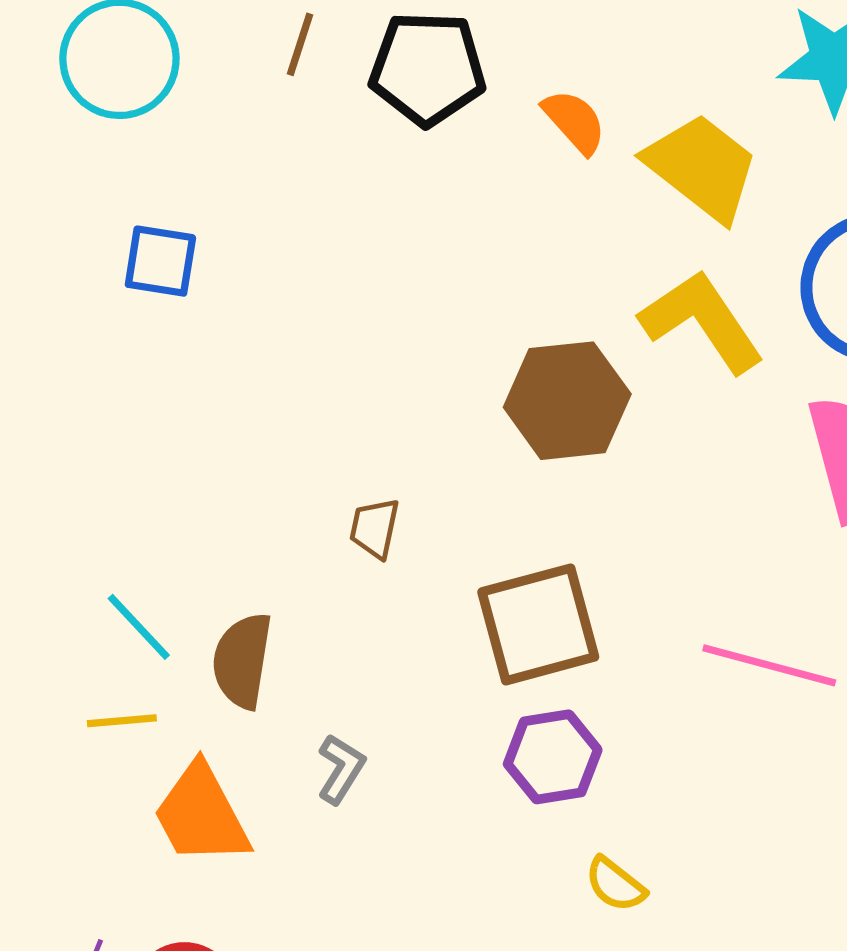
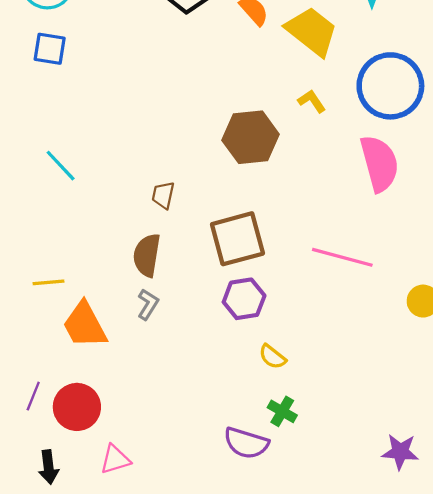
blue square: (160, 261) -> (50, 49), moved
yellow L-shape: (702, 321) -> (312, 101), size x0.5
cyan line: (139, 627) -> (61, 166), moved
brown semicircle: (242, 661) -> (147, 255), moved

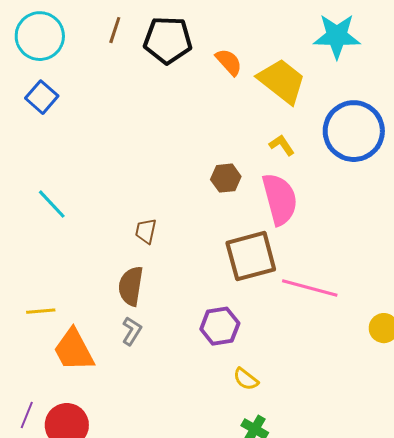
blue square: (50, 49) -> (42, 97), turned 32
brown hexagon: (251, 137) -> (226, 178), size x0.6
pink semicircle: (379, 163) -> (280, 199), moved
brown square: (237, 239) -> (251, 256), moved

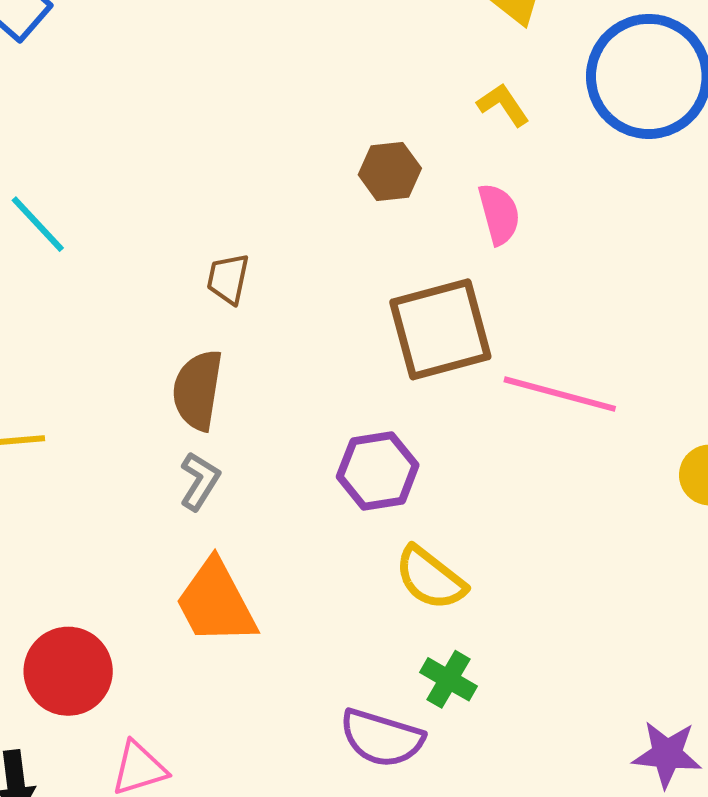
pink semicircle: (280, 199) -> (499, 214), size x0.6
orange trapezoid: (74, 350) -> (216, 602), moved
yellow semicircle: (246, 379) -> (430, 578), size x1.4

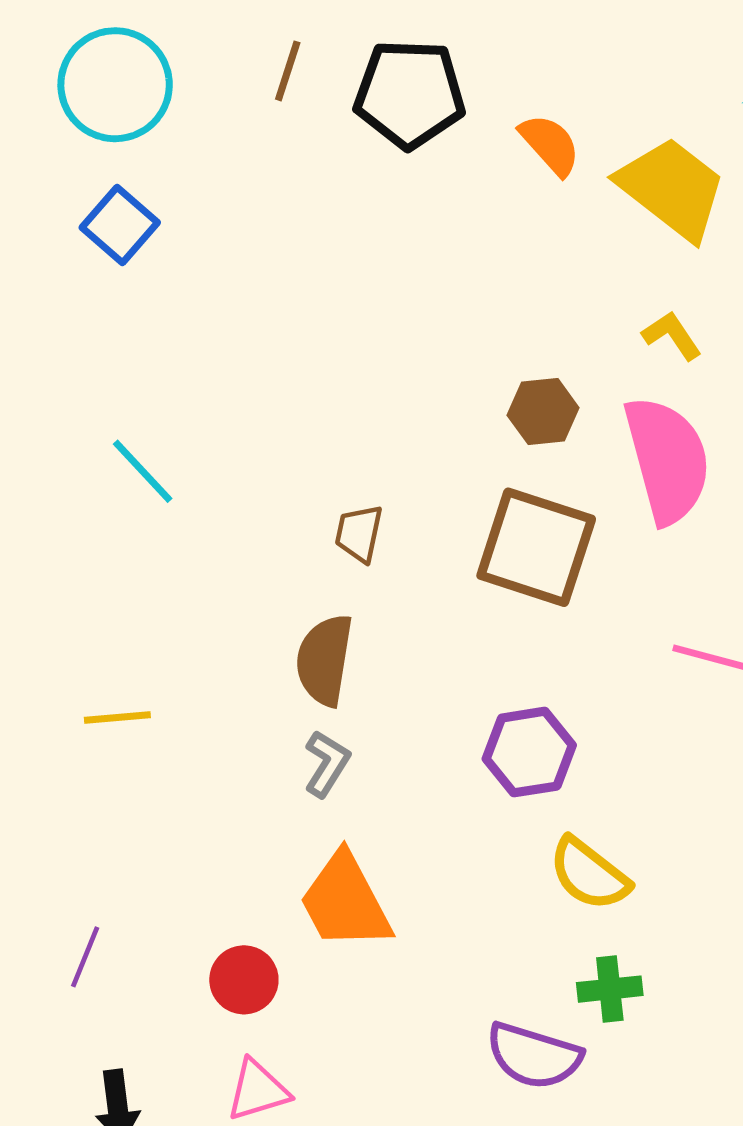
pink semicircle: (499, 214) -> (667, 460), size x1.8
brown square: (440, 329) -> (536, 547), moved, turned 33
red circle: (68, 671) -> (244, 980), moved, size x0.7
green cross: (448, 679) -> (610, 989), turned -36

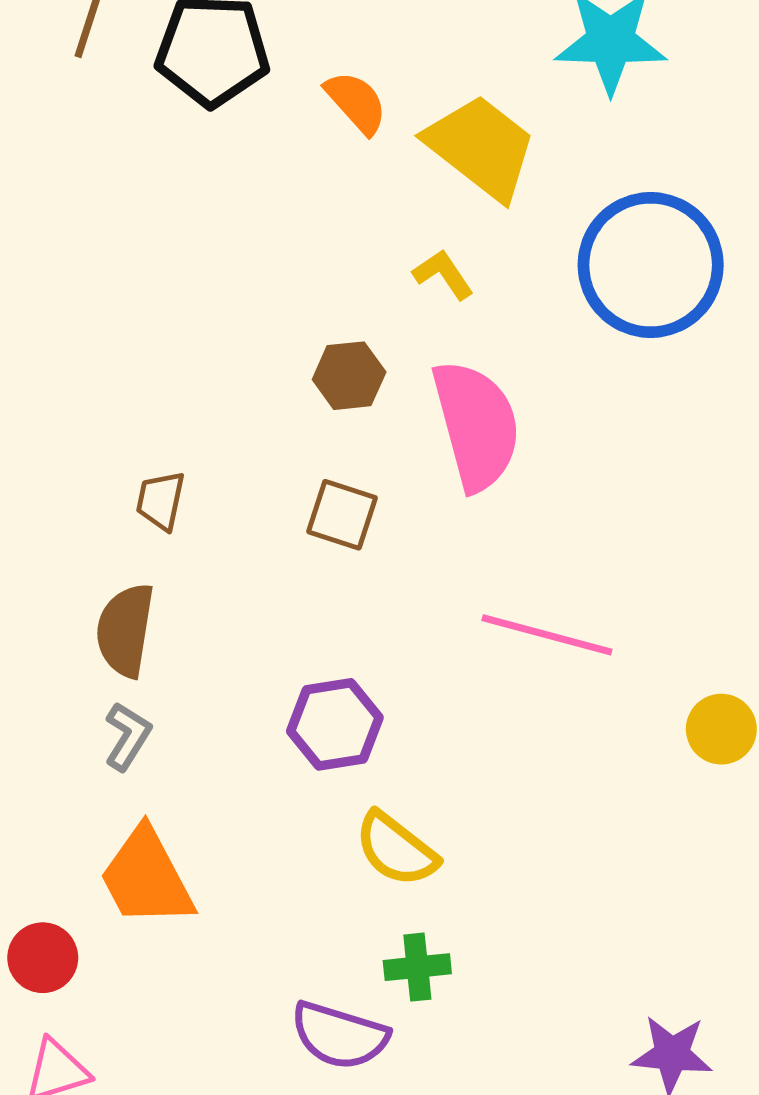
yellow L-shape: (672, 336) -> (443, 274), moved
brown square: (536, 547) -> (342, 515), size x0.6

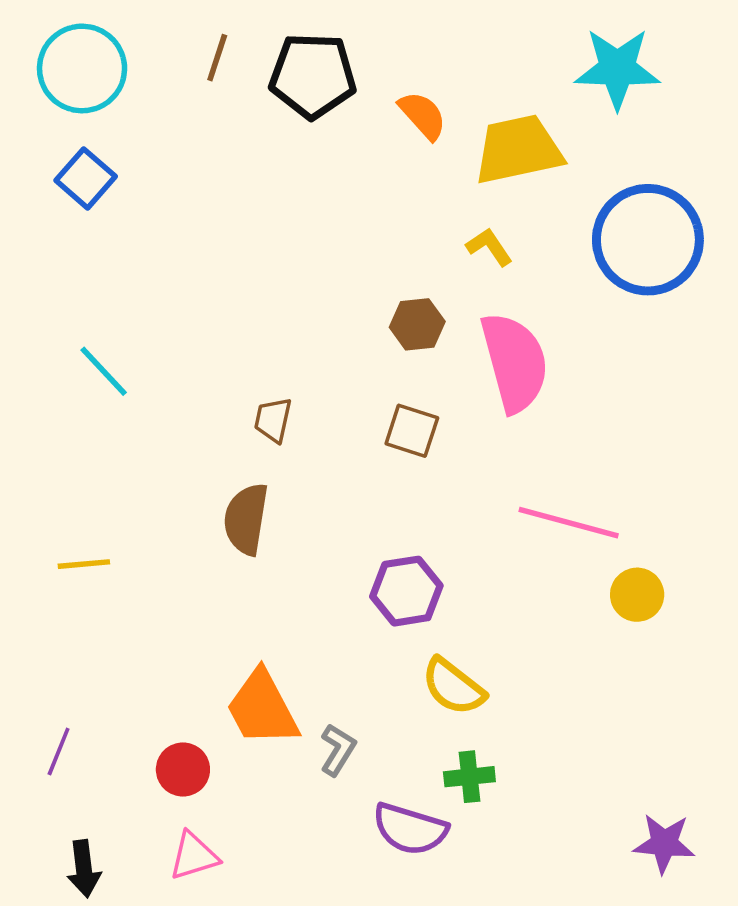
yellow trapezoid: (481, 147) -> (518, 150), turned -50
yellow circle: (721, 729) -> (637, 595), moved
gray L-shape: (128, 736) -> (338, 750), moved

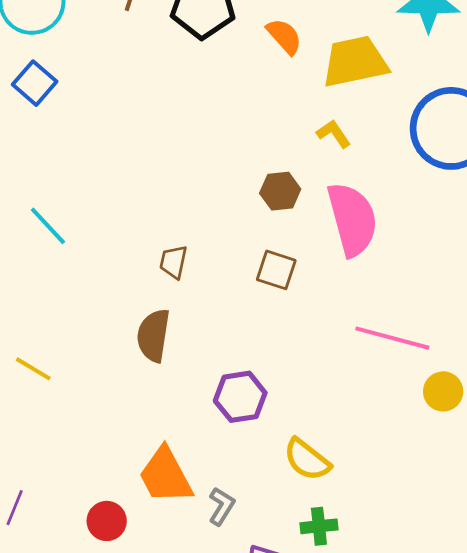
yellow line: (84, 564) -> (33, 369), turned 36
purple hexagon: (406, 591) -> (240, 397), moved

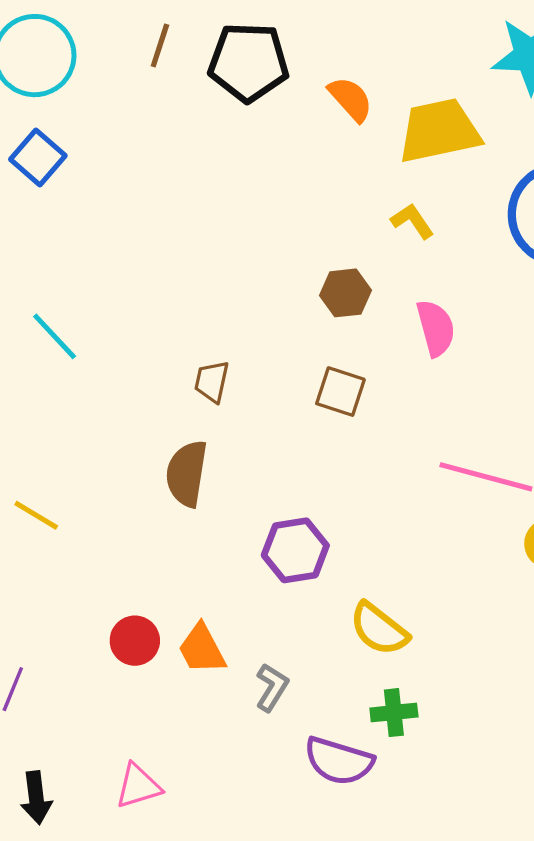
pink semicircle: (352, 219) -> (436, 328), size x0.6
orange trapezoid: (165, 476) -> (202, 649), size x0.7
red circle: (107, 521) -> (135, 641), moved

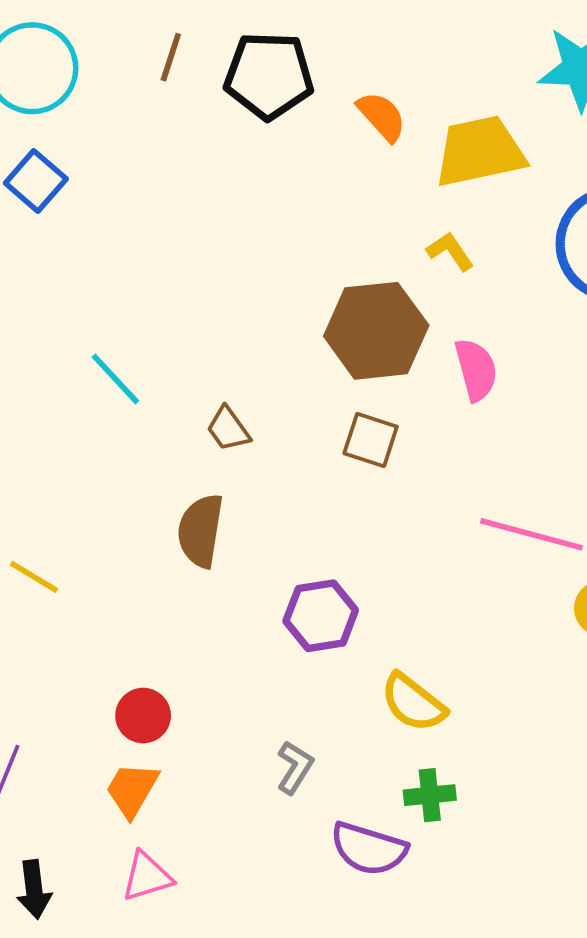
brown hexagon: (345, 293) -> (376, 331), size x1.8
cyan line: (55, 336) -> (115, 379), moved
brown trapezoid: (212, 382) -> (228, 429), turned -48
orange trapezoid: (202, 649) -> (132, 790), moved, turned 58

